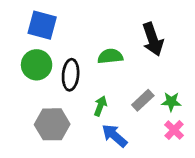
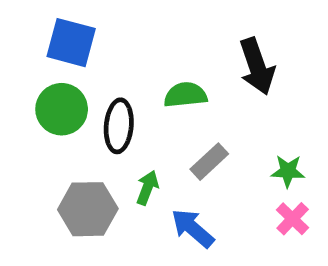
gray rectangle: (143, 100) -> (209, 162), moved
green arrow: (100, 106) -> (147, 188), moved

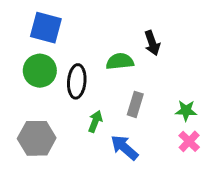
black arrow: (257, 66) -> (152, 43), moved, size x0.7
gray rectangle: (209, 162) -> (135, 104), turned -30
gray hexagon: (88, 209) -> (37, 138), moved

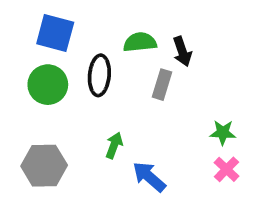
green semicircle: (120, 61) -> (140, 42), moved
black ellipse: (77, 81) -> (99, 75), moved
gray rectangle: (135, 104) -> (162, 85), moved

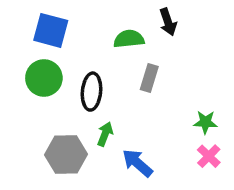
black arrow: (182, 51) -> (168, 22), moved
black ellipse: (99, 75) -> (92, 92), moved
gray hexagon: (44, 166) -> (66, 154), moved

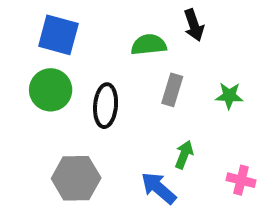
green star: (205, 122) -> (229, 96), moved
green arrow: (105, 134) -> (184, 155), moved
pink cross: (209, 156) -> (241, 180), turned -30

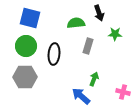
green star: (229, 96) -> (115, 34), moved
gray hexagon: (76, 178) -> (25, 77), moved

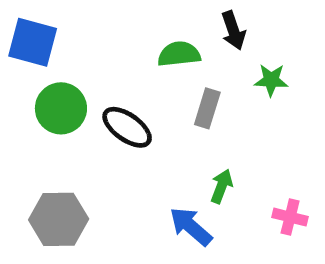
blue square: (30, 18) -> (33, 42), moved
black ellipse: (54, 54) -> (127, 127), turned -60
gray hexagon: (25, 77) -> (59, 219), moved

